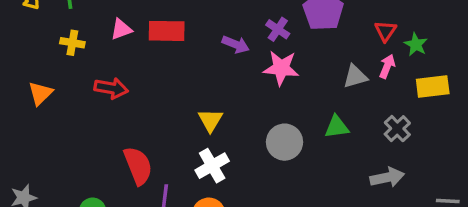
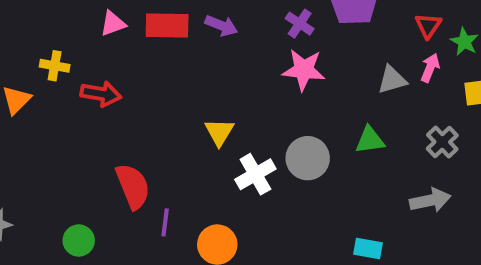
yellow cross: (72, 43) -> (55, 66), moved
purple arrow: (236, 44) -> (221, 26), moved
white cross: (212, 166) -> (255, 174), moved

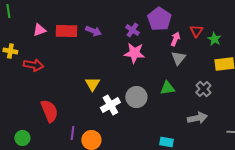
pink arrow: (430, 68) -> (175, 39), moved
gray triangle: (392, 80) -> (178, 58), turned -35
purple line: (165, 222) -> (72, 133), moved

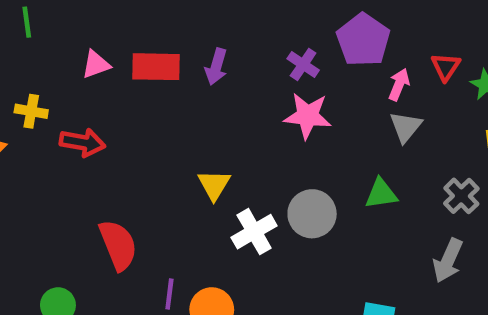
purple arrow: (93, 31) -> (216, 67), turned 84
gray arrow: (197, 118) -> (448, 261), turned 126

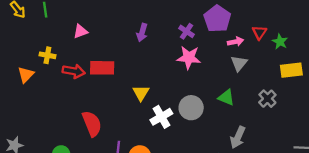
red rectangle: (156, 67) -> (102, 68), moved
pink arrow: (399, 85) -> (236, 42), turned 56
green triangle: (381, 194) -> (226, 97), turned 30
gray arrow: (448, 261) -> (238, 137), moved

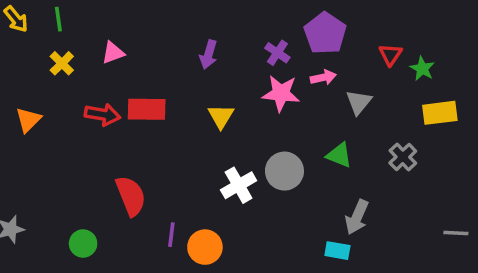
pink arrow: (236, 42) -> (323, 77), moved
yellow cross: (47, 55) -> (62, 63), moved, turned 35
yellow triangle: (141, 93) -> (221, 116), moved

